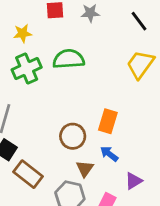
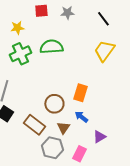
brown rectangle: (28, 174) -> (34, 125), moved

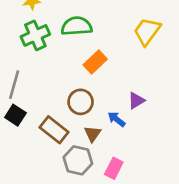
orange rectangle: (80, 93) -> (95, 62), moved, turned 30
purple triangle: (99, 137) -> (136, 101), moved

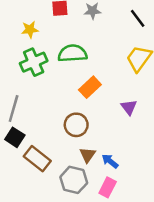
purple triangle: (136, 101) -> (129, 107), moved, turned -36
blue arrow: (116, 119) -> (110, 161), moved
brown rectangle: (54, 130) -> (37, 159), moved

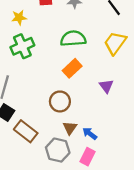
green semicircle: (72, 53) -> (73, 39), moved

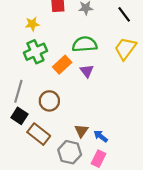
orange rectangle: (72, 68) -> (62, 65), moved
purple triangle: (106, 86) -> (87, 71), moved
brown circle: (60, 101) -> (49, 101), moved

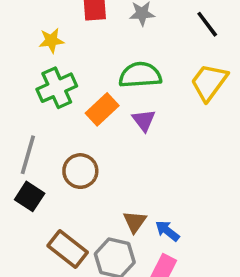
brown rectangle: (39, 134) -> (68, 249), moved

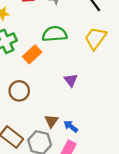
purple triangle: (144, 120) -> (71, 80), moved

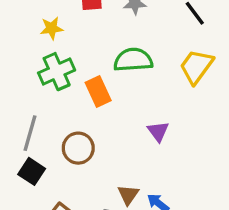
orange rectangle: (32, 54) -> (98, 92), turned -72

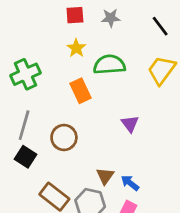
yellow star: (52, 28) -> (76, 48), moved, turned -30
green cross: (57, 72) -> (25, 74), moved

